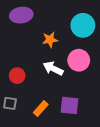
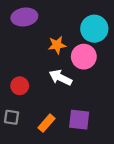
pink circle: (79, 60) -> (84, 57), moved

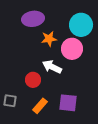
purple ellipse: (24, 17) -> (33, 19), moved
red circle: (20, 86) -> (33, 80), moved

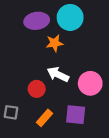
cyan circle: (81, 25) -> (70, 17), moved
pink circle: (72, 49) -> (90, 83), moved

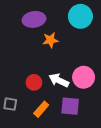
cyan circle: (70, 17) -> (80, 16), moved
white arrow: (58, 74) -> (59, 80), moved

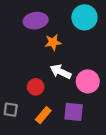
white arrow: (59, 80) -> (61, 72), moved

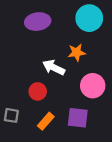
orange star: (53, 42) -> (77, 52), moved
white arrow: (61, 72) -> (54, 67), moved

